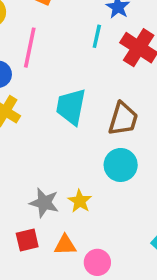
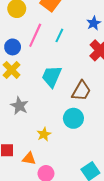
cyan line: (97, 36) -> (59, 35), moved
gray star: (44, 203) -> (19, 106), moved

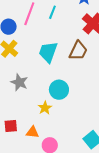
brown trapezoid: (81, 91) -> (78, 51), moved
cyan circle: (73, 118) -> (59, 90), moved

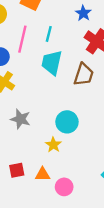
cyan trapezoid: (48, 52) -> (52, 63), moved

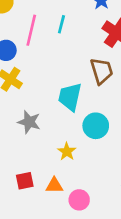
cyan trapezoid: (52, 63) -> (70, 97), moved
brown trapezoid: (84, 75) -> (102, 71), turned -35
cyan circle: (67, 122) -> (96, 126), moved

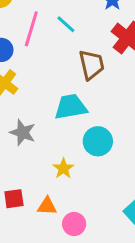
cyan line: (61, 24) -> (66, 24), turned -66
brown trapezoid: (102, 71) -> (92, 65), moved
cyan trapezoid: (70, 97) -> (71, 107), turned 64

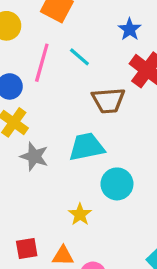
brown trapezoid: (92, 65) -> (108, 100), turned 100
gray star: (23, 133) -> (34, 156), moved

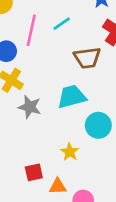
cyan line: (79, 57) -> (62, 24), turned -72
red square: (27, 249) -> (34, 172), moved

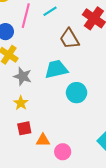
brown trapezoid: (87, 58) -> (69, 39), turned 65
yellow star: (70, 152) -> (21, 103), moved

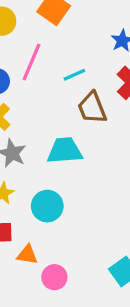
cyan line: (50, 11) -> (74, 75), moved
cyan circle: (77, 93) -> (47, 206), moved

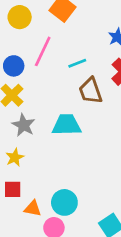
cyan circle: (47, 206) -> (64, 202), moved

